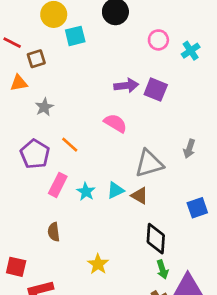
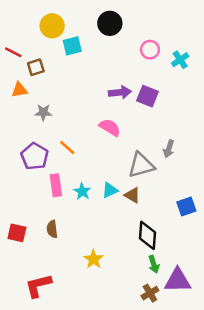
gray star: (44, 107) -> (43, 112), turned 30
gray arrow: (189, 149) -> (169, 149), moved
pink rectangle: (58, 185) -> (56, 185), turned -35
red square: (16, 267) -> (17, 233), moved

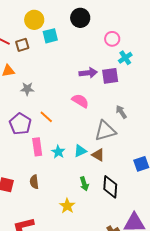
cyan cross: (180, 60) -> (125, 58), moved
brown square: (36, 67) -> (22, 45), moved
purple square: (147, 96) -> (110, 76), turned -30
gray arrow: (169, 149) -> (121, 112), moved, turned 128
green arrow: (154, 264) -> (84, 184), moved

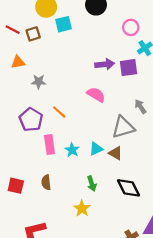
green arrow: (84, 184) -> (92, 184), moved
black diamond: (110, 187) -> (129, 188), turned -30

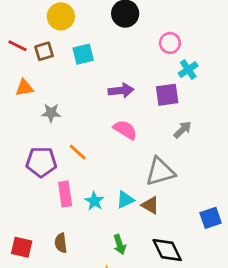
cyan square: (63, 24) -> (83, 54), moved
purple arrow: (105, 64) -> (121, 91), moved
gray arrow: (140, 107) -> (183, 130), moved, turned 80
purple pentagon: (31, 120) -> (41, 162), turned -30

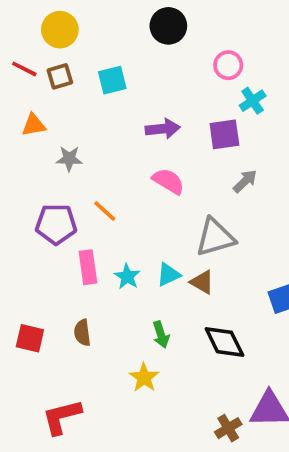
yellow circle: (61, 16) -> (60, 30), moved

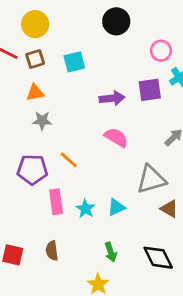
orange triangle: (34, 125) -> (35, 93), moved
purple square: (224, 134) -> (150, 90), moved
brown triangle: (202, 282) -> (169, 209), moved

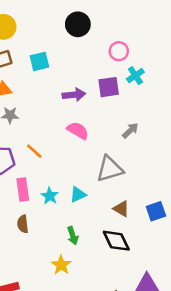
brown triangle: (169, 209) -> (121, 209), moved
brown semicircle: (52, 251) -> (23, 224), moved

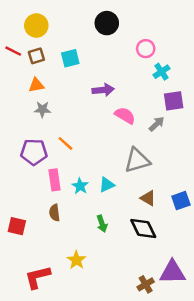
purple square: (109, 87) -> (174, 101), moved
pink semicircle: (78, 131) -> (125, 115), moved
yellow star: (61, 265) -> (76, 260), moved

